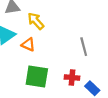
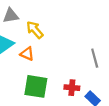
gray line: (84, 47) -> (95, 58), moved

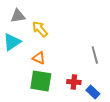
orange triangle: (27, 54) -> (39, 58), moved

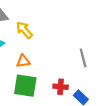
orange triangle: (39, 58) -> (23, 61), turned -32

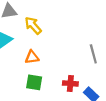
green square: (25, 86) -> (34, 82), size x0.7

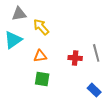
red cross: (70, 83) -> (75, 58), moved

